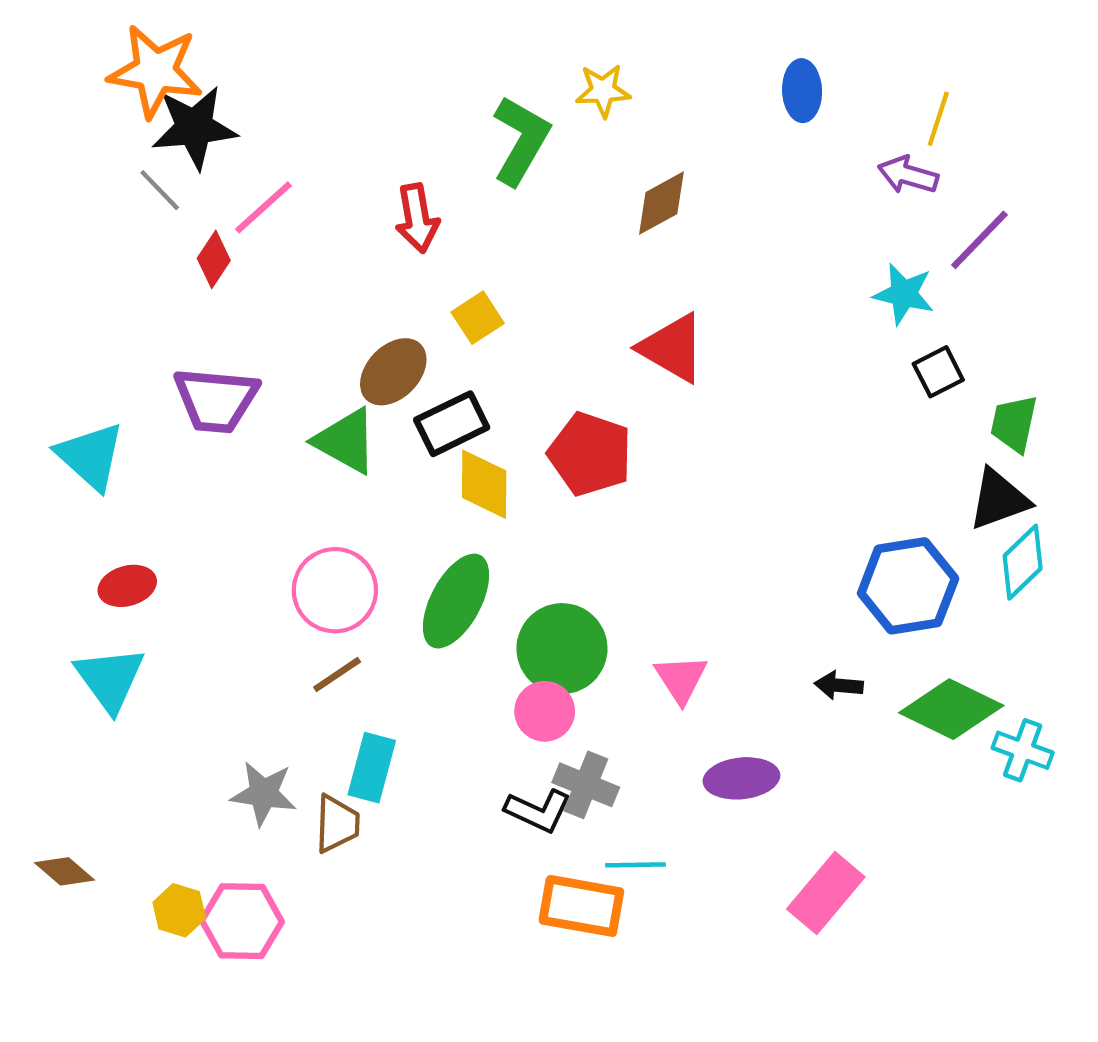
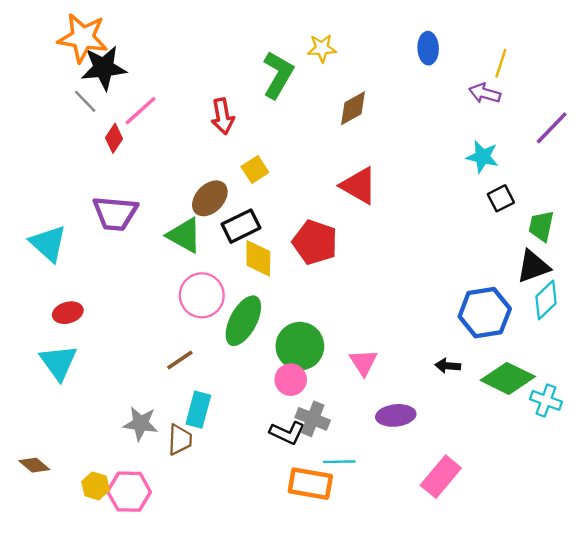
purple line: (979, 240) -> (552, 128), moved
pink circle: (335, 590) -> (202, 295), moved

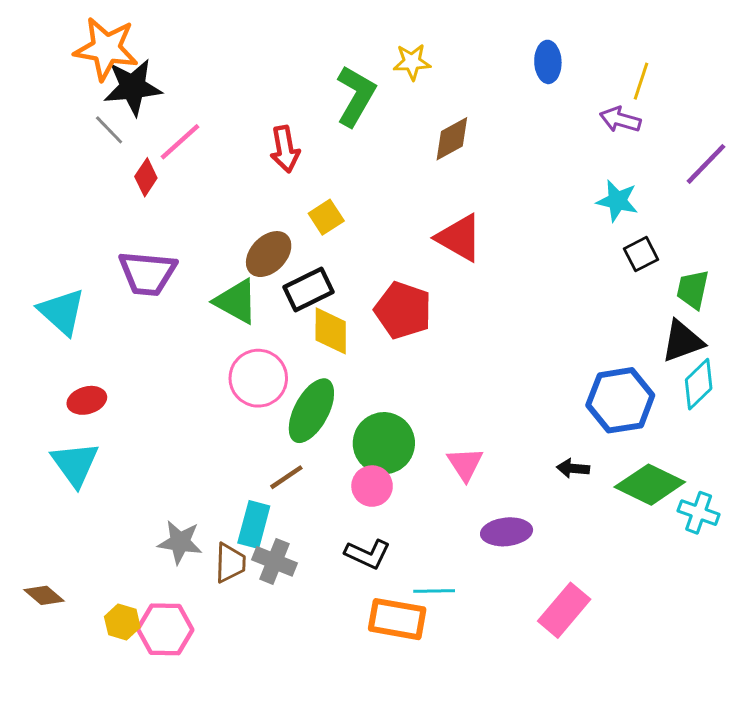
brown line: (180, 360) -> (286, 477), moved
gray cross: (313, 419) -> (275, 561), moved

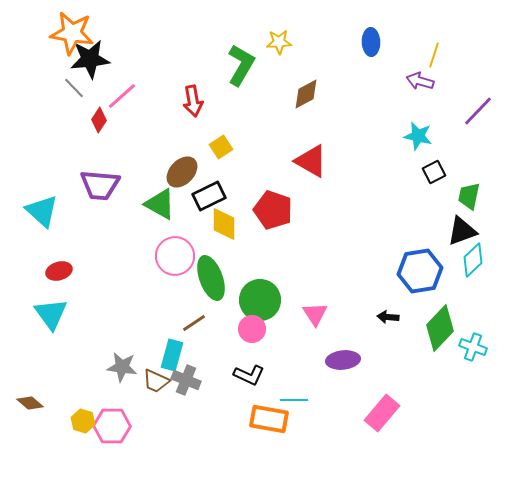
green ellipse: (311, 411) -> (211, 278), turned -48
green diamond: (650, 485) -> (440, 328), turned -72
brown trapezoid: (230, 563) -> (156, 381), turned 112

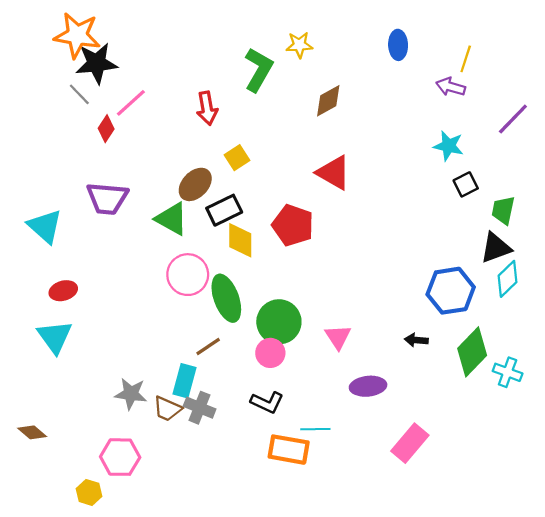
yellow hexagon: (83, 421) -> (89, 492), moved

